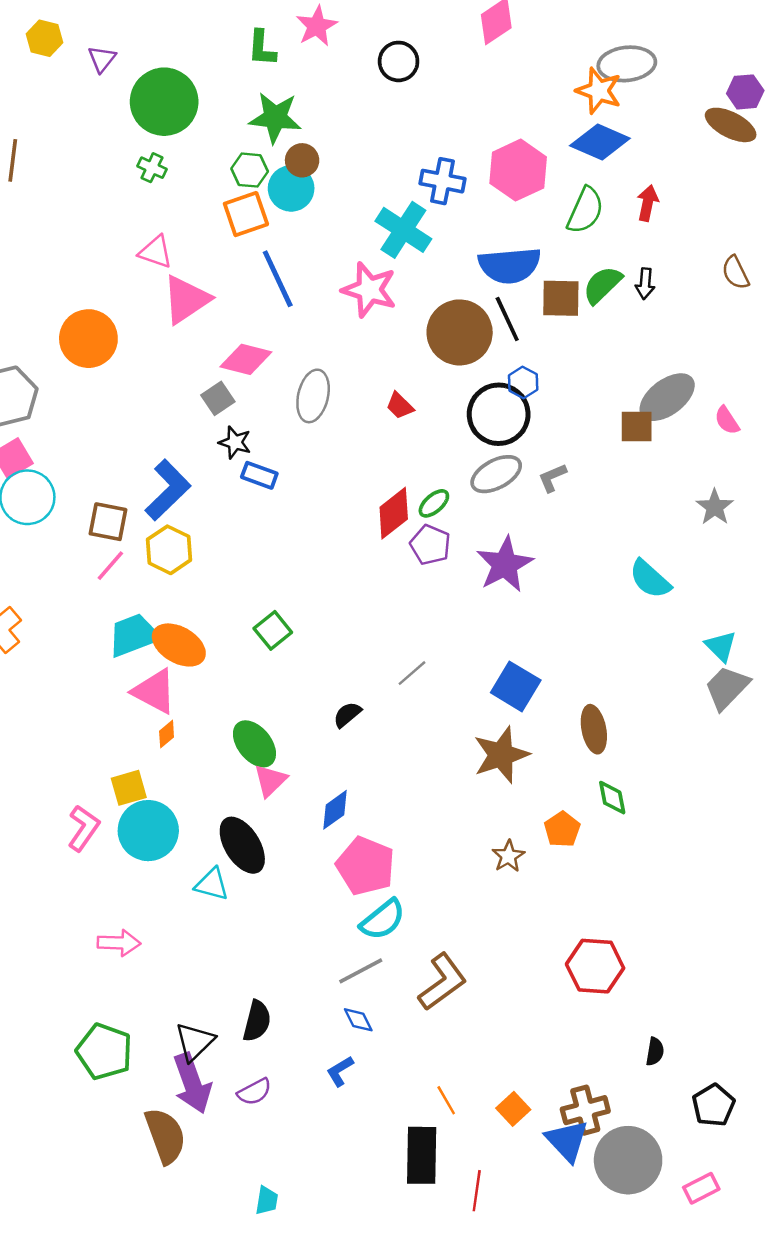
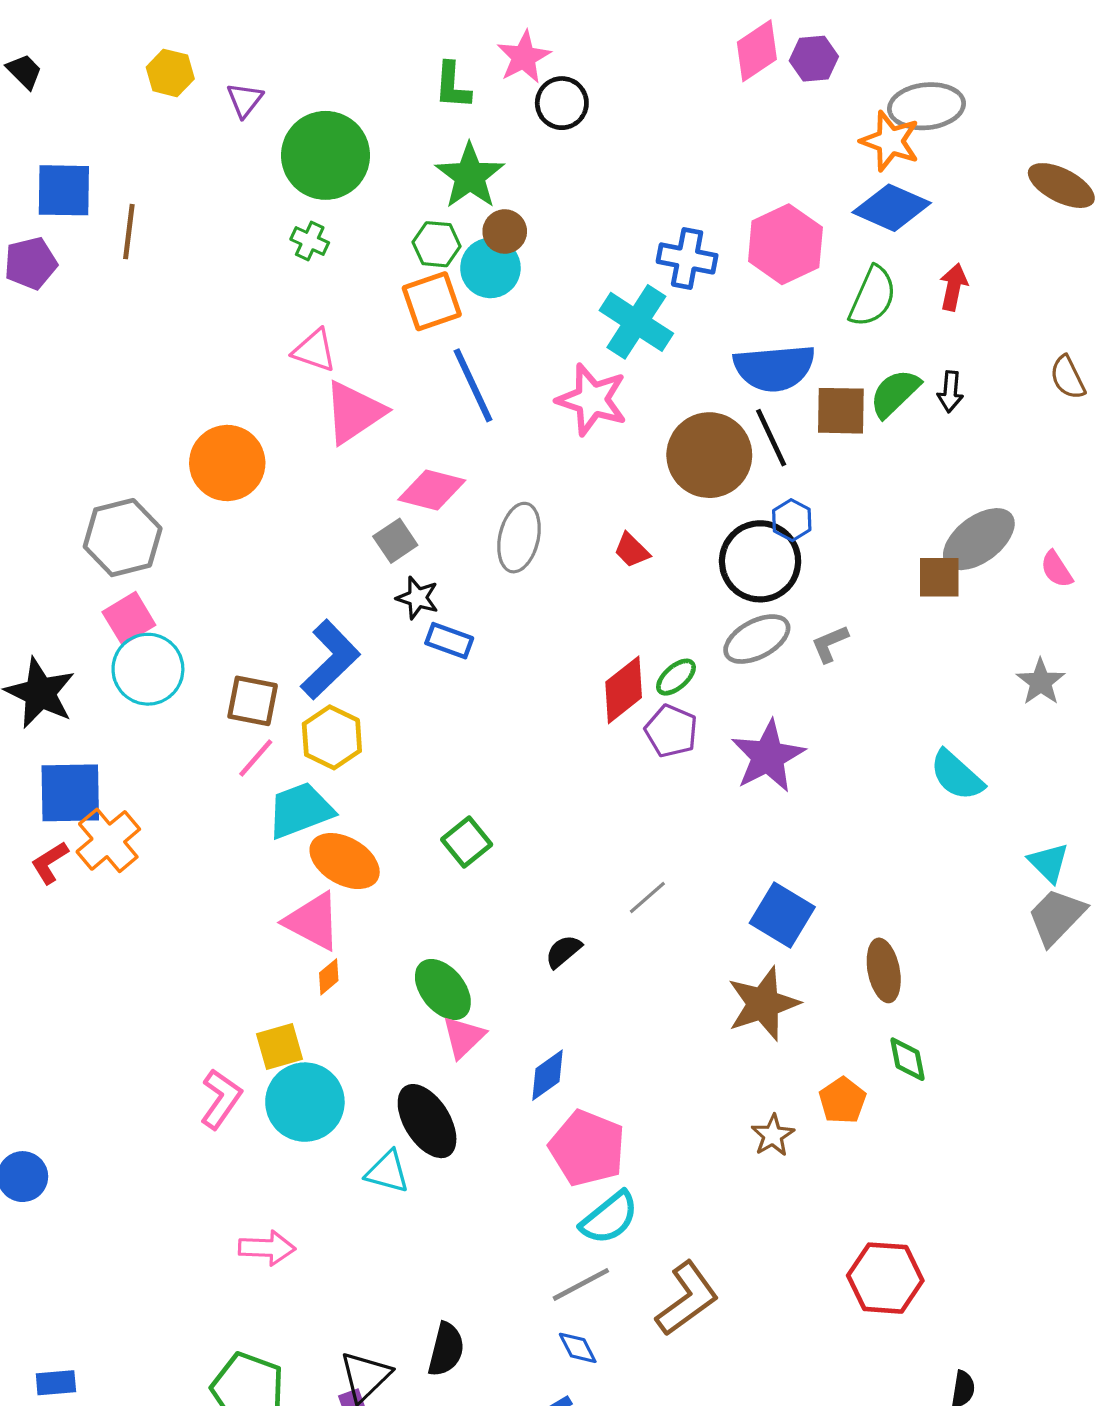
black circle: (399, 61) -> (562, 103), moved
purple hexagon: (745, 92) -> (814, 59), moved
green star: (275, 118) -> (470, 176), turned 30
cyan trapezoid: (134, 635) -> (300, 810), moved

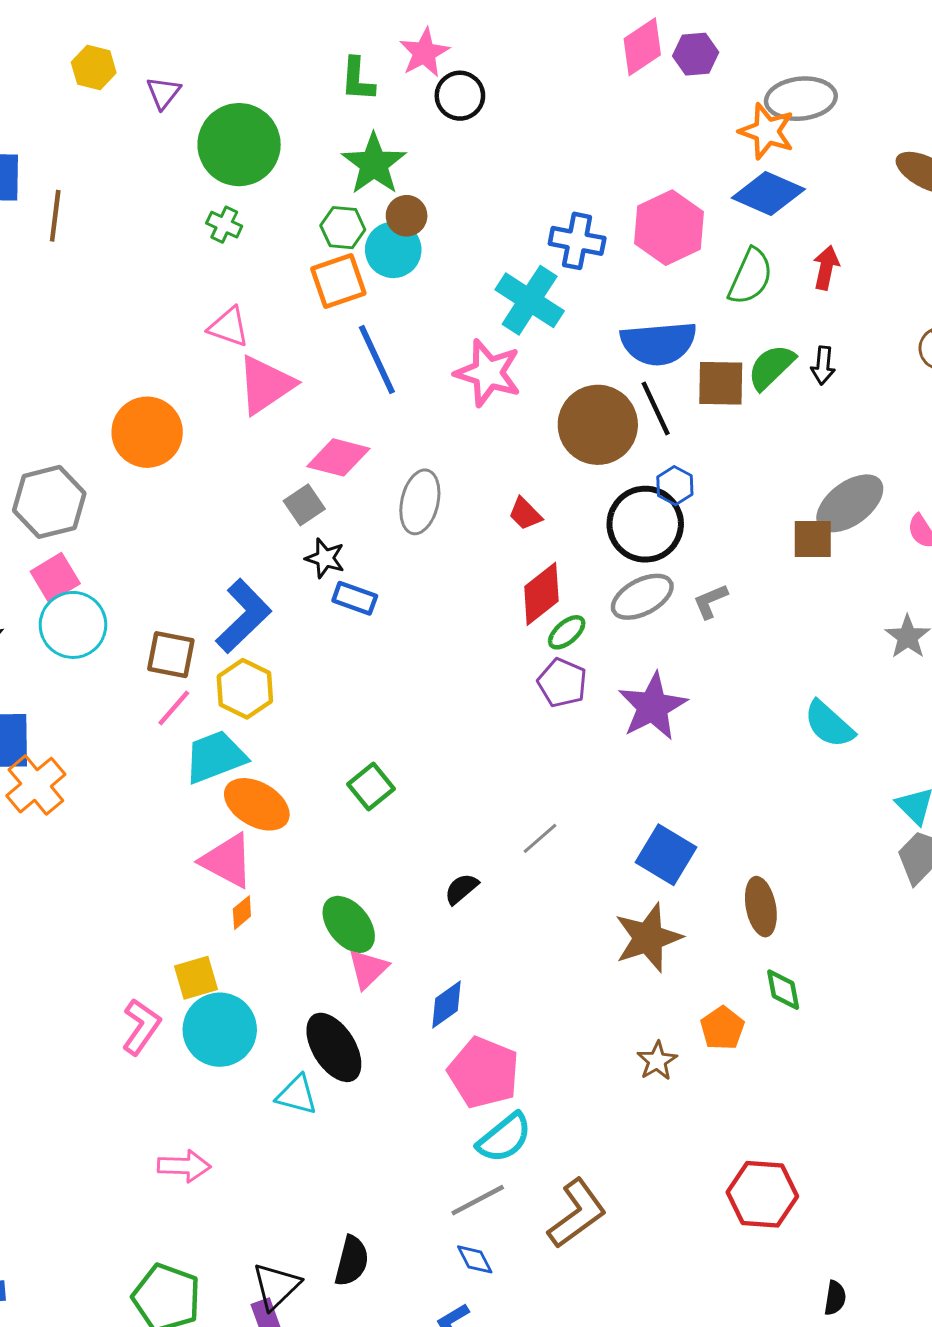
red diamond: (624, 690) -> (541, 594), moved

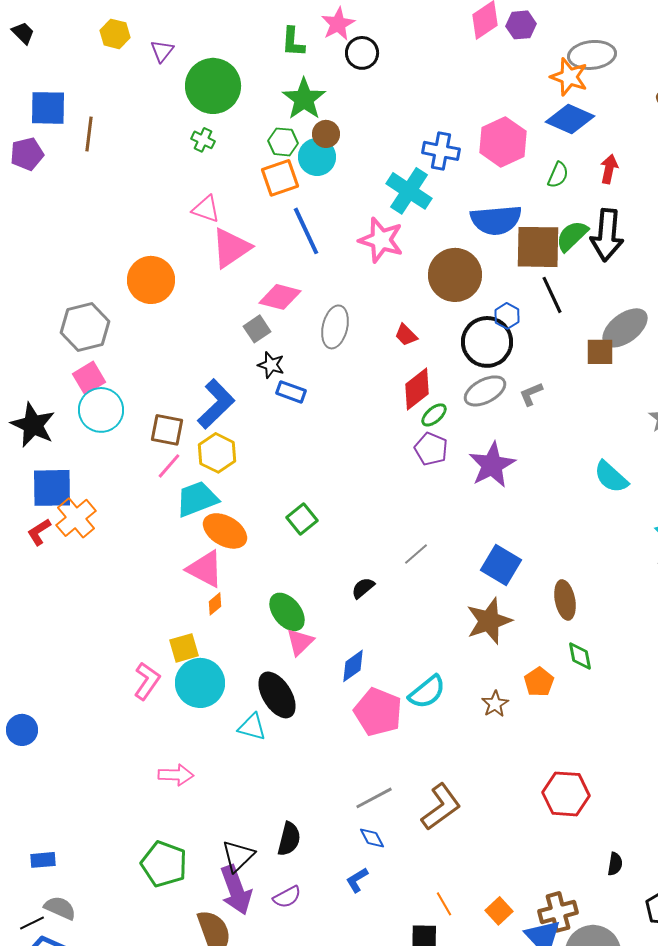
green semicircle: (750, 277) -> (558, 175), size x0.7
black arrow: (823, 365) -> (607, 235), size x2.0
brown square: (721, 383) -> (538, 247), size x1.4
black line: (656, 408) -> (552, 295), moved
cyan semicircle: (504, 1138) -> (427, 692), moved

